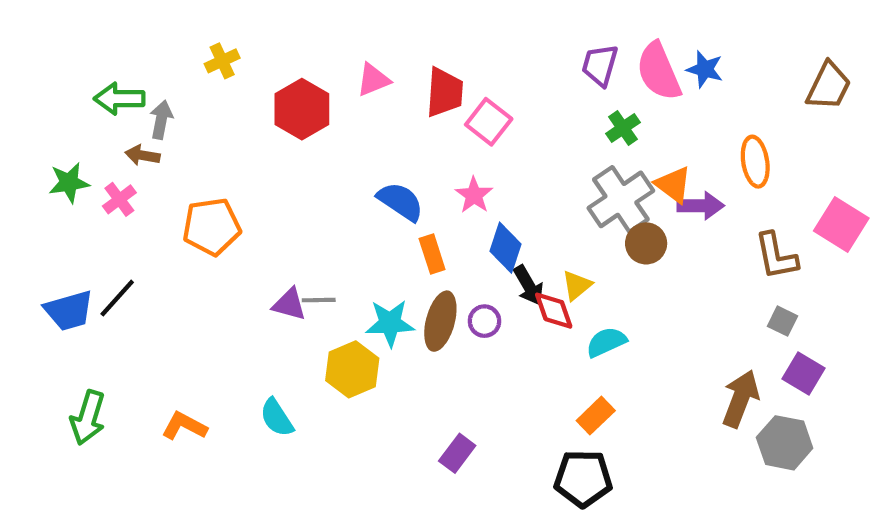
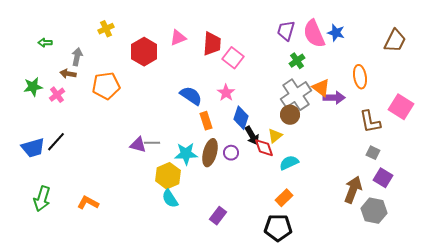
green arrow: (119, 99) -> (45, 43), moved, size x0.6
orange pentagon: (212, 227) -> (106, 86), moved
brown circle: (646, 243) -> (290, 115), moved
cyan semicircle: (277, 418) -> (170, 199), moved

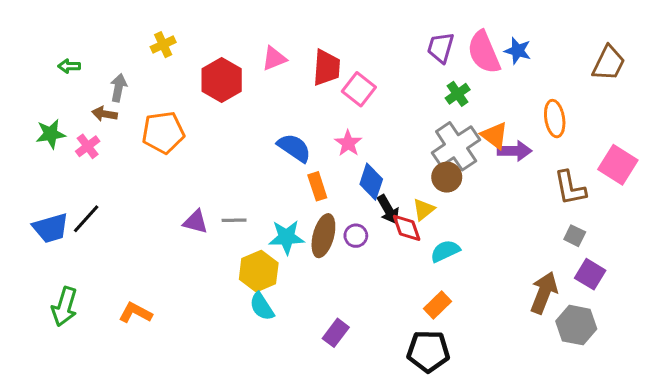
purple triangle: (138, 145) -> (196, 222), moved

